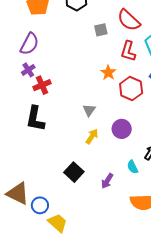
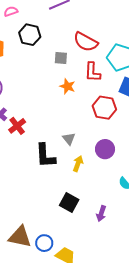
gray square: (101, 30) -> (61, 58), turned 32
orange star: (108, 73) -> (67, 86), moved
black L-shape: (35, 119) -> (45, 156), moved
purple arrow: (107, 181) -> (101, 214), moved

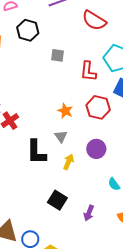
red semicircle: (86, 42) -> (94, 20), moved
orange star: (67, 86) -> (65, 111), moved

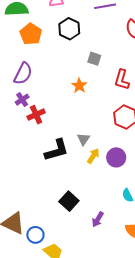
orange star: (65, 111) -> (79, 86), moved
black L-shape: (36, 152) -> (57, 150), turned -116
yellow arrow: (69, 162) -> (93, 156), moved

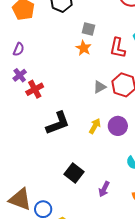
purple semicircle: (23, 74) -> (19, 49), size x0.6
orange star: (79, 86) -> (84, 48), moved
gray triangle: (83, 139) -> (100, 87), moved, turned 32

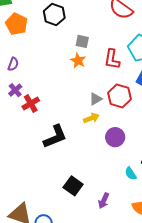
yellow arrow: (95, 126) -> (91, 118), moved, turned 42

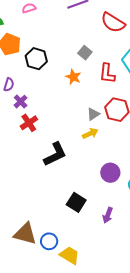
black hexagon: (54, 15) -> (36, 59), moved
gray square: (82, 41) -> (85, 53), moved, turned 32
purple cross: (15, 90) -> (21, 102), moved
purple circle: (115, 137) -> (110, 173), moved

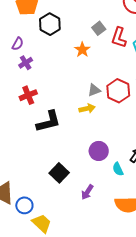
red L-shape: (107, 73) -> (119, 37), moved
red cross: (29, 123) -> (28, 95), moved

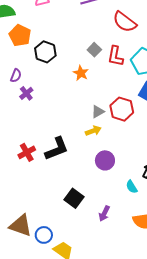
red cross: (28, 95) -> (27, 152), moved
purple circle: (99, 151) -> (105, 160), moved

